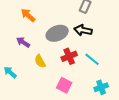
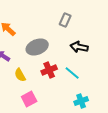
black arrow: (83, 30) -> (79, 47), moved
pink square: (64, 85) -> (29, 99), moved, turned 35

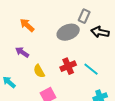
gray ellipse: (37, 47) -> (68, 32), moved
black arrow: (79, 47) -> (100, 32), moved

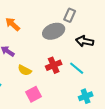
black arrow: (100, 32) -> (85, 41), moved
yellow semicircle: (39, 71) -> (25, 70), turned -32

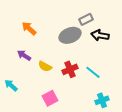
gray rectangle: (70, 15) -> (86, 19), turned 40
black arrow: (85, 41) -> (100, 35), moved
yellow semicircle: (25, 70) -> (45, 66), moved

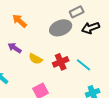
black arrow: (100, 35) -> (91, 28), turned -30

